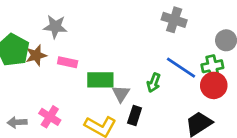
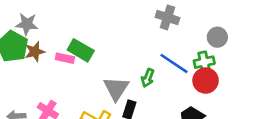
gray star: (55, 27) -> (27, 24), moved
green rectangle: (100, 80) -> (81, 50), moved, turned 30
gray triangle: (121, 94) -> (116, 88), size x1.5

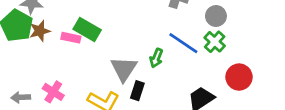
gray circle: (217, 37) -> (216, 16), moved
green cross: (204, 62) -> (215, 42), turned -36
red circle: (206, 81) -> (239, 77), moved

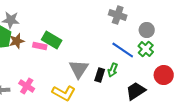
green arrow: (156, 58) -> (113, 70), moved
black rectangle: (137, 91) -> (100, 75), moved

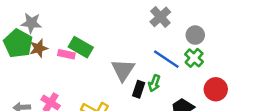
gray cross: (118, 15) -> (160, 17), turned 30
gray triangle: (79, 69) -> (123, 70), moved

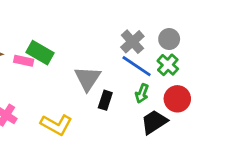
gray cross: (160, 17) -> (132, 42), moved
green arrow: (154, 83) -> (142, 93), moved
red circle: (216, 89) -> (177, 99), moved

